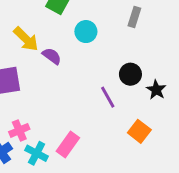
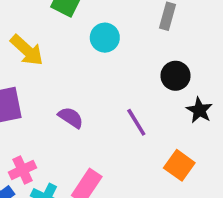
purple semicircle: (52, 56) -> (71, 118), moved
black circle: (130, 74) -> (176, 76), moved

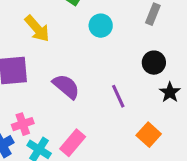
purple semicircle: (71, 118) -> (66, 86), size x1.4

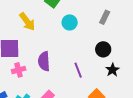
purple semicircle: (66, 86) -> (44, 61), turned -138
pink cross: (23, 124) -> (19, 70), moved

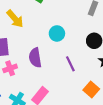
cyan circle: (70, 22) -> (57, 33), moved

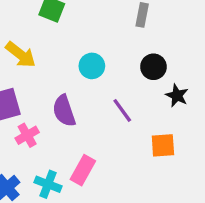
orange square: (91, 89) -> (163, 145), turned -35

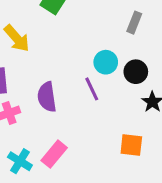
cyan circle: (92, 66) -> (106, 62), moved
purple line: (122, 110) -> (92, 89), moved

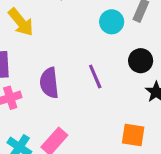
cyan circle: (106, 62) -> (112, 22), moved

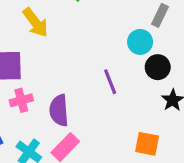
cyan circle: (112, 22) -> (140, 42), moved
purple semicircle: (49, 83) -> (59, 110), moved

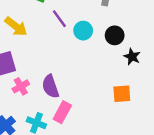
cyan circle: (140, 42) -> (83, 31), moved
purple line: (110, 82) -> (59, 19), moved

